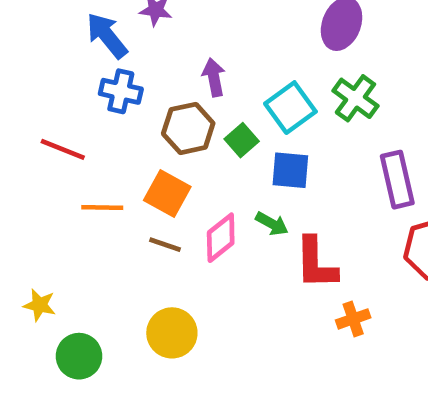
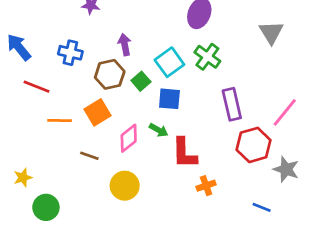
blue arrow: (107, 36) -> (19, 47), moved
orange square: (167, 194) -> (98, 112), turned 30
brown line: (165, 245) -> (89, 156), moved
yellow star: (40, 305) -> (23, 178), turned -30
yellow circle: (172, 333) -> (125, 186), moved

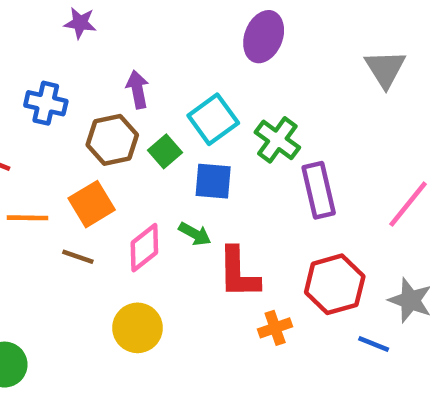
green cross: (207, 57) -> (277, 140), moved
red hexagon: (254, 145) -> (335, 284), moved
brown line: (89, 156) -> (78, 257), moved
blue line: (262, 207) -> (374, 344), moved

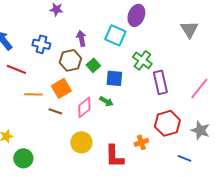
cyan square: (213, 119) -> (115, 35), moved, turned -30
red L-shape: (238, 273) -> (114, 156), moved
blue line: (374, 344) -> (184, 158), moved

